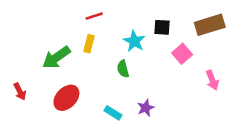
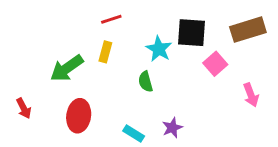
black square: (162, 27) -> (192, 33), size x1.5
red ellipse: (66, 98) -> (79, 116), turned -36

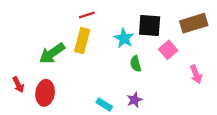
yellow rectangle: (105, 52) -> (82, 41), size x1.5
green semicircle: (145, 82) -> (136, 64), moved
red ellipse: (79, 116) -> (45, 93), moved

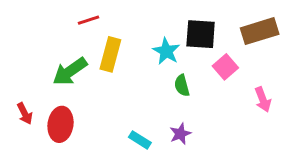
red line: (87, 15) -> (89, 20), moved

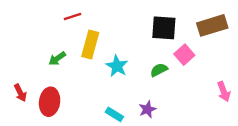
cyan star: (166, 51) -> (117, 66), moved
green arrow: (70, 71) -> (57, 58), size x0.6
green semicircle: (182, 85) -> (159, 70), moved, turned 78
pink arrow: (263, 99) -> (224, 92), moved

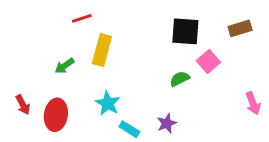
brown rectangle: (212, 25) -> (240, 28), size x0.7
cyan star: (117, 66) -> (108, 103), moved

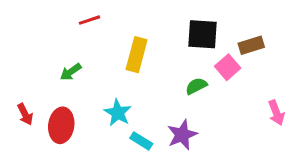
brown rectangle: (240, 28) -> (251, 45), moved
yellow rectangle: (102, 50) -> (137, 55), moved
purple star: (167, 123) -> (182, 135), size x1.4

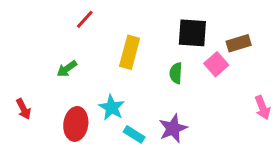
red line: (89, 20) -> (85, 19), turned -30
green semicircle: (196, 86) -> (176, 73), moved, turned -60
red ellipse: (61, 125) -> (76, 124), moved

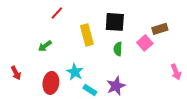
black square: (192, 33) -> (115, 22), moved
yellow rectangle: (130, 52) -> (87, 35), turned -30

